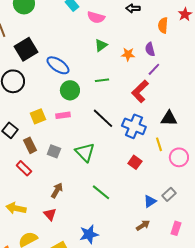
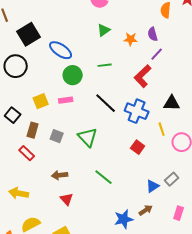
brown rectangle: (30, 145) -> (33, 130), turned 42
brown arrow: (57, 190) -> (60, 175), turned -126
red triangle: (50, 214) -> (67, 199), moved
blue star: (89, 234) -> (124, 219), moved

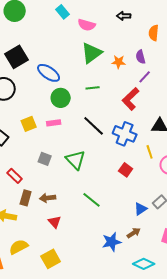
green triangle: (104, 30) -> (92, 53), size x1.6
brown rectangle: (33, 130) -> (26, 198), moved

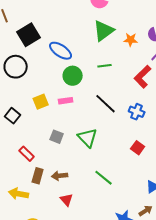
blue cross: (125, 134) -> (137, 112), size x0.7

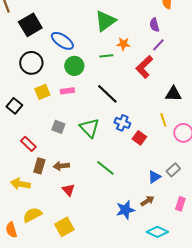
orange star: (131, 40) -> (123, 44), moved
black circle: (16, 67) -> (31, 63), moved
blue cross: (137, 112) -> (122, 123), moved

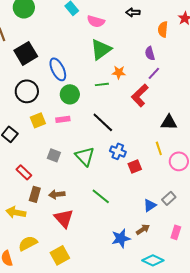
blue ellipse: (62, 41) -> (58, 69), turned 30
red square: (139, 138) -> (135, 166), turned 32
red triangle: (68, 190) -> (64, 218), size x1.5

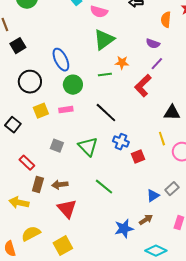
black square: (26, 53) -> (18, 46), moved, size x0.7
purple semicircle: (150, 53) -> (153, 44), turned -56

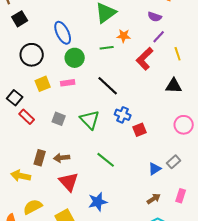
yellow line: (162, 139) -> (178, 54), moved
red rectangle: (27, 163) -> (27, 117), moved
brown arrow: (146, 220) -> (154, 199), moved
blue star: (124, 229) -> (98, 202), moved

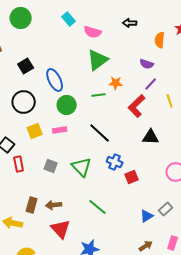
black square: (20, 19) -> (26, 66), moved
black triangle: (174, 86) -> (151, 137), moved
red rectangle: (27, 117) -> (19, 164), turned 35

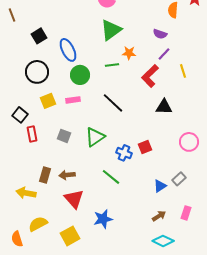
blue cross: (115, 162) -> (124, 153), moved
green triangle: (82, 167) -> (95, 137), turned 40

